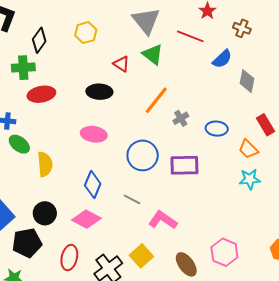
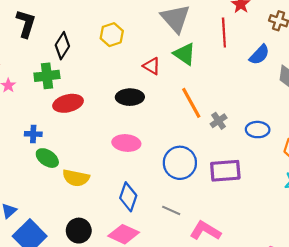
red line: (190, 36) -> (224, 32), turned 68
orange line: (156, 100) -> (191, 103), turned -64
yellow semicircle: (45, 164) -> (76, 178), turned 110

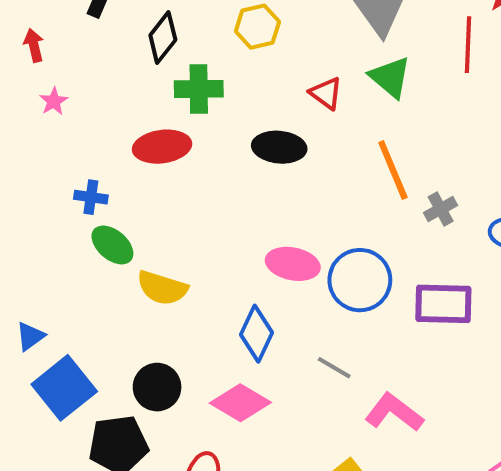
green cross: (47, 76) -> (199, 89), moved
pink ellipse: (126, 143) -> (293, 264), moved

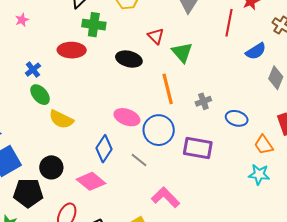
green triangle: (390, 77) -> (182, 52), moved
orange line: (393, 170) -> (168, 89), moved
blue cross: (91, 197) -> (33, 70), turned 35
gray line: (334, 368) -> (139, 160), moved

